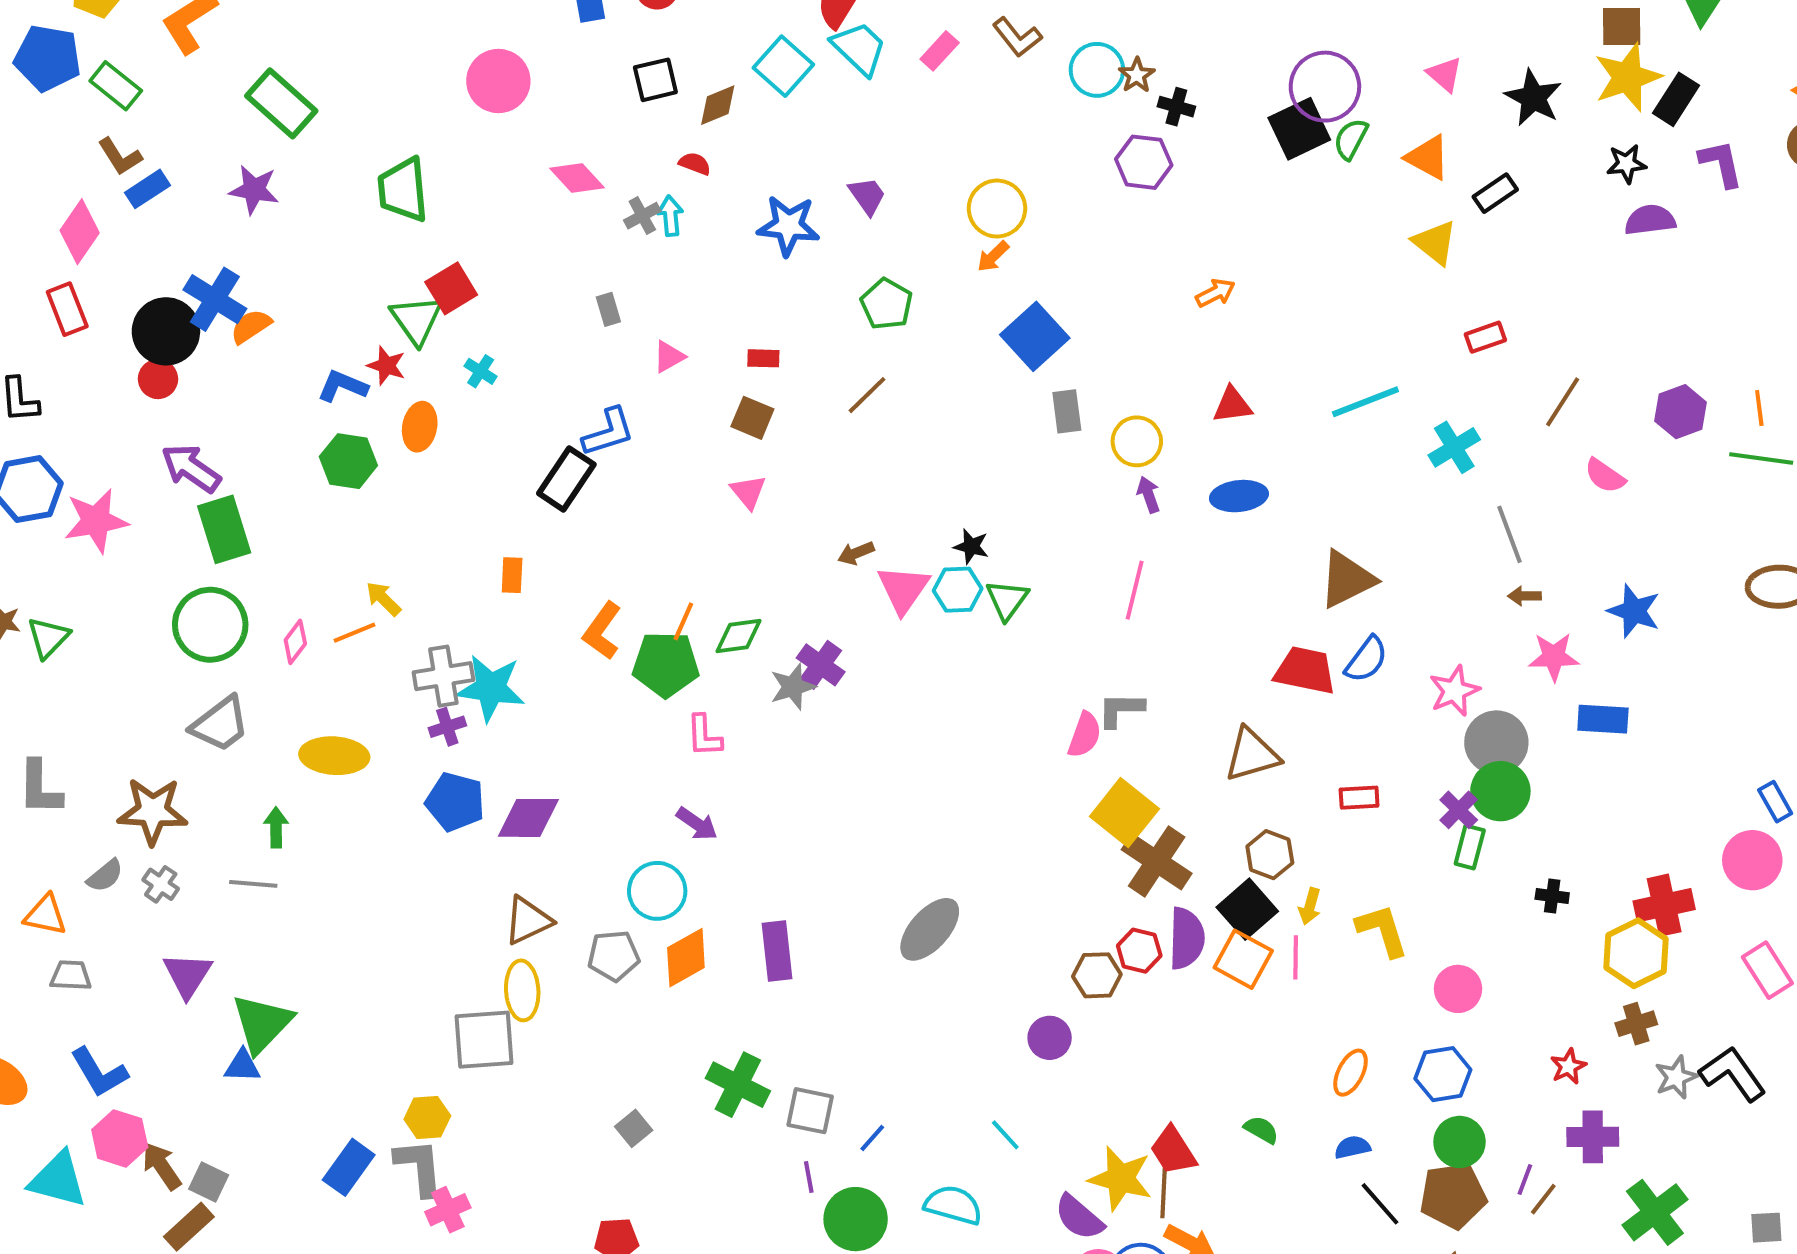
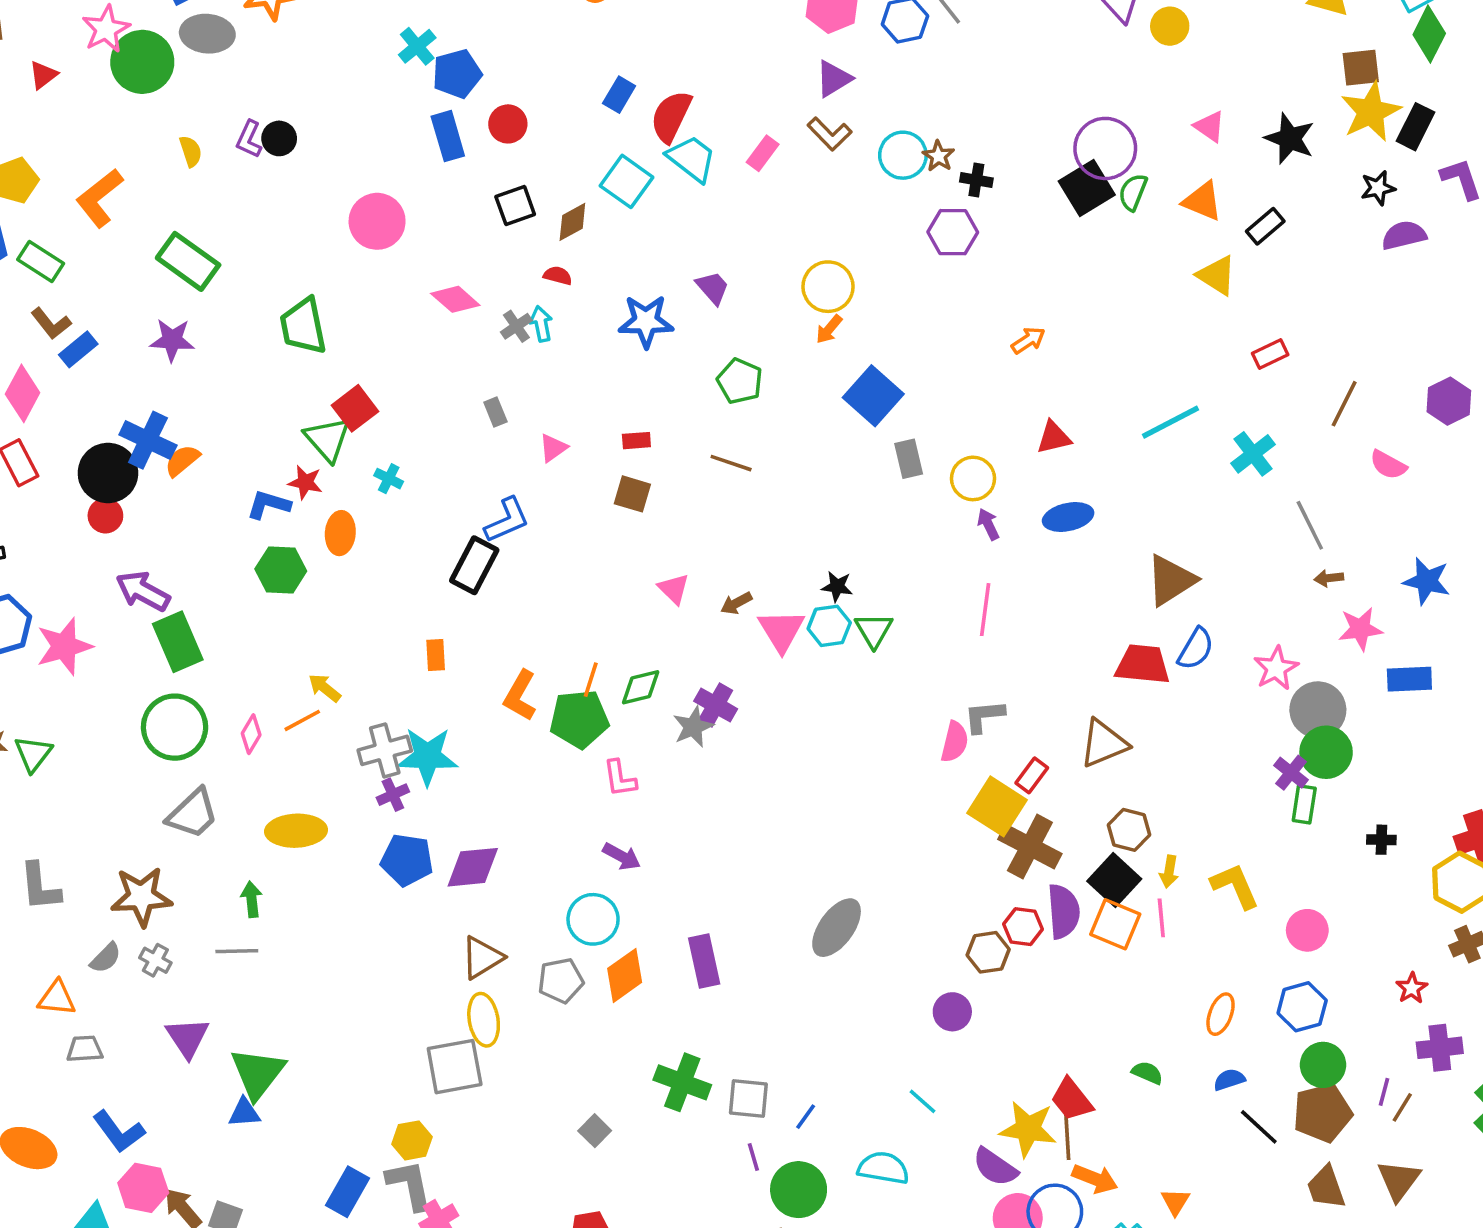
brown line: (867, 395) -> (731, 463), turned 69
pink triangle: (748, 492) -> (674, 589), moved
red rectangle: (1359, 798) -> (1032, 775), moved, turned -44

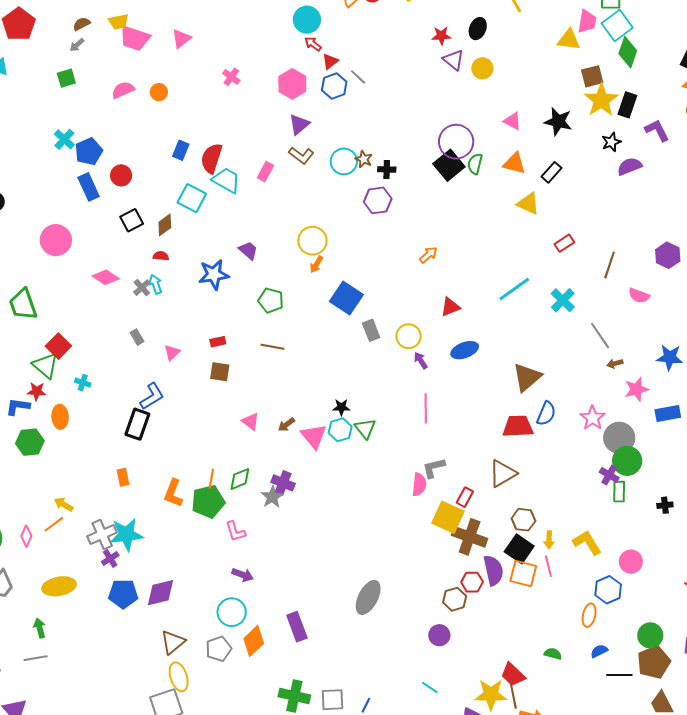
blue hexagon: (1302, 1007) -> (608, 590), moved
black line: (1259, 1127) -> (619, 675), turned -35

